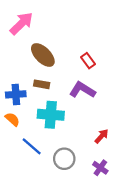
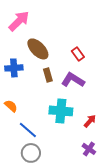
brown rectangle: (42, 84) -> (48, 75), moved, turned 64
blue cross: (16, 94) -> (14, 68), moved
cyan cross: (51, 115) -> (61, 111), moved
gray circle: (64, 159) -> (31, 153), moved

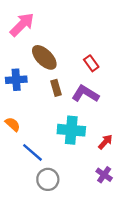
gray circle: (31, 153) -> (48, 179), moved

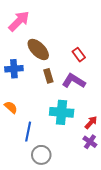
blue line: (33, 152) -> (28, 132), turned 60
purple cross: (104, 175) -> (90, 142), moved

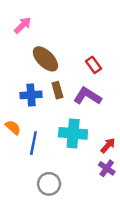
pink arrow: (19, 21) -> (23, 25), size x0.7
blue cross: (14, 69) -> (31, 95), moved
blue line: (28, 132) -> (33, 143), moved

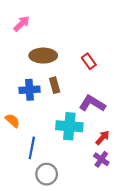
brown ellipse: (45, 59) -> (43, 56), turned -45
purple L-shape: (88, 96) -> (92, 103), moved
blue line: (33, 143) -> (32, 148), moved

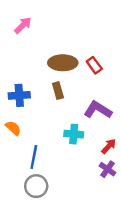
brown ellipse: (43, 56) -> (63, 63), moved
blue cross: (30, 90) -> (19, 95), moved
cyan cross: (69, 126) -> (74, 134), size x0.7
gray circle: (47, 174) -> (36, 186), moved

